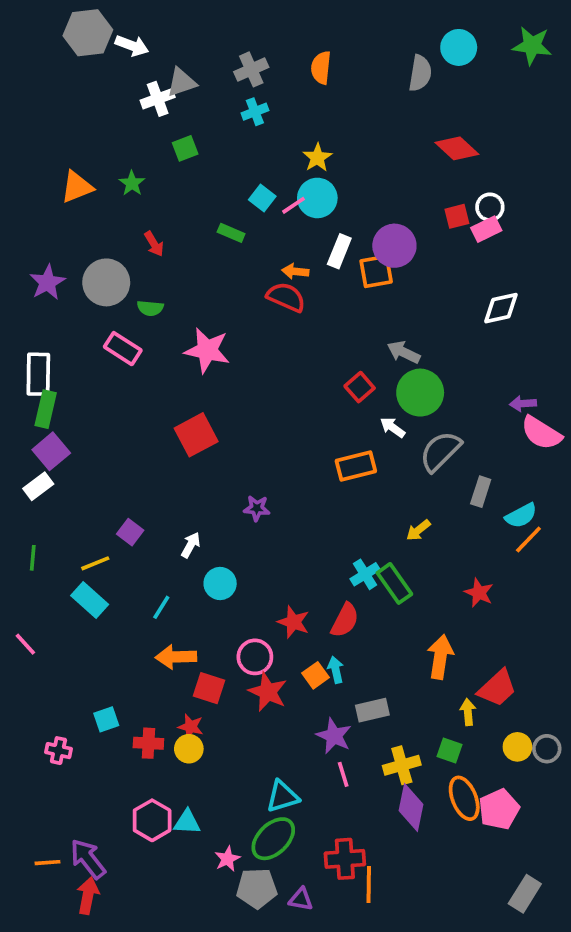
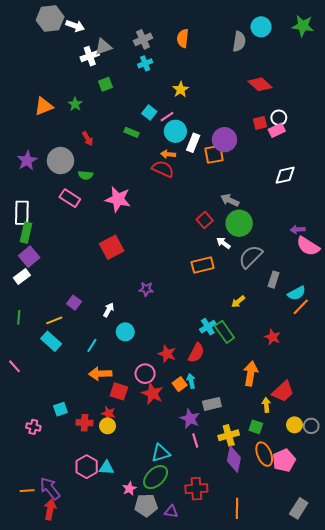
cyan circle: (317, 198) -> (175, 131), moved
orange line: (369, 885) -> (237, 508), moved

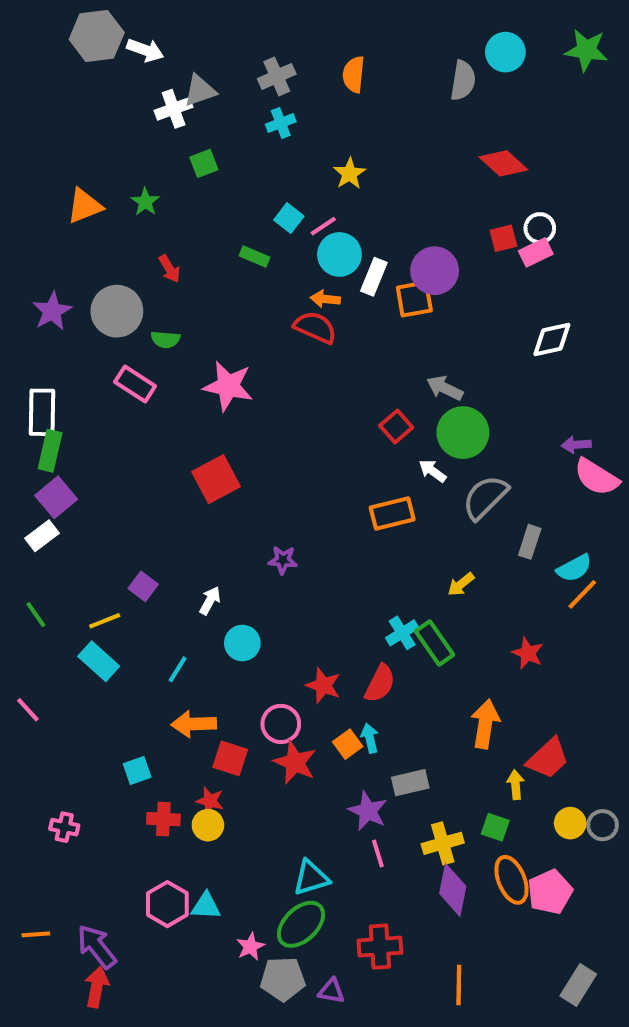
green line: (19, 317) -> (36, 615), turned -40
cyan square: (60, 409) -> (137, 770), moved
orange line: (27, 491) -> (36, 934), moved

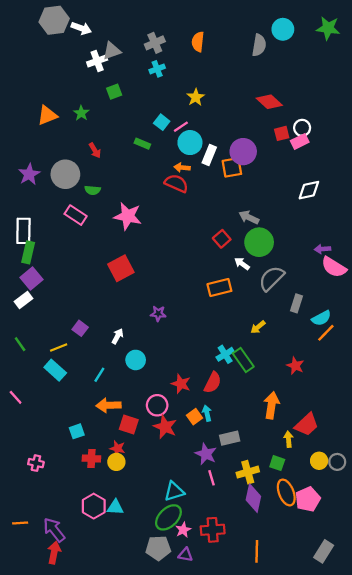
red diamond: (503, 163) -> (269, 102), moved
pink star: (250, 947) -> (183, 530), moved

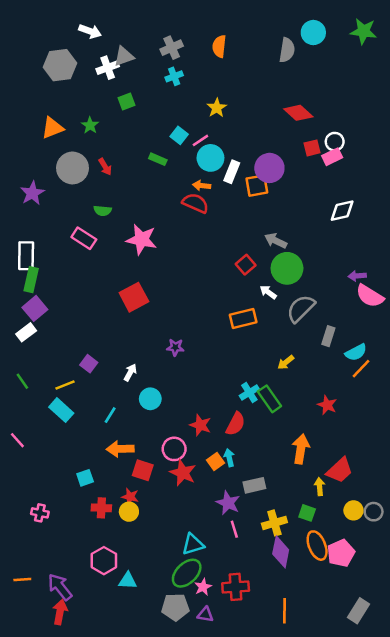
gray hexagon: (54, 20) -> (60, 65), moved
gray circle: (65, 174) -> (73, 168), moved
cyan triangle: (115, 507) -> (128, 581), moved

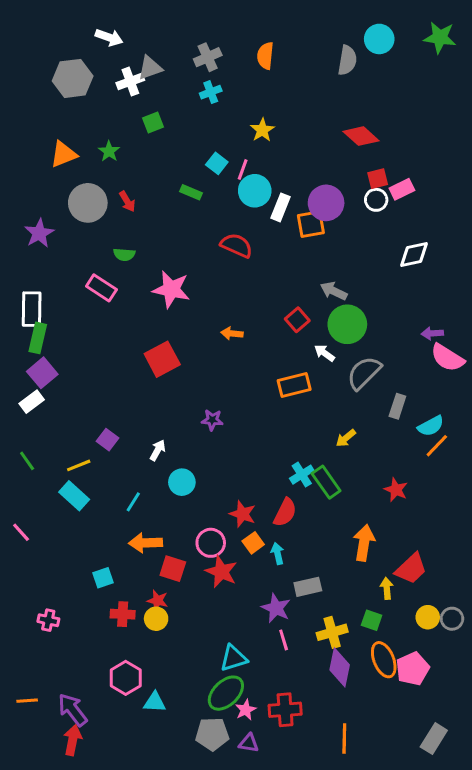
pink line: (200, 140) -> (243, 170), turned -36
white circle: (335, 142) -> (376, 200), moved
orange arrow: (202, 186) -> (232, 333), moved
orange square: (215, 461) -> (253, 543), moved

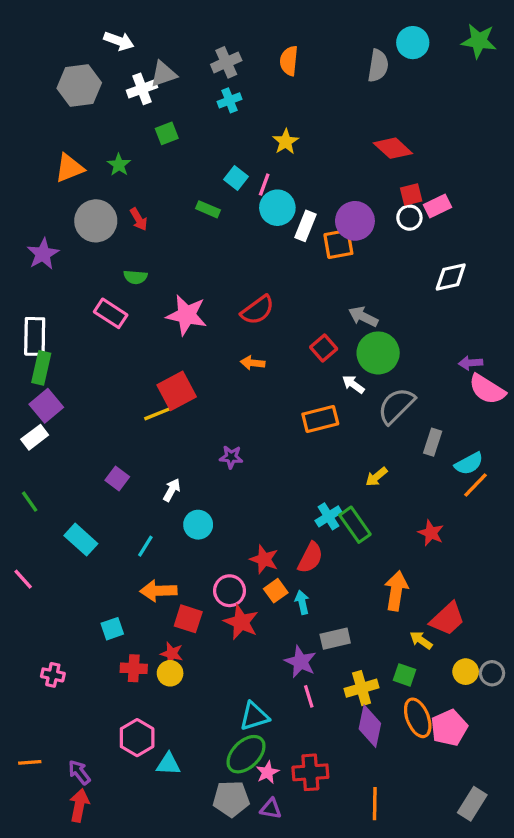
red semicircle: (237, 245) -> (258, 310), moved, turned 120
yellow line: (79, 465) -> (157, 414), moved
yellow arrow: (387, 588) -> (421, 640), turned -50
purple arrow: (73, 710) -> (79, 772), size x0.7

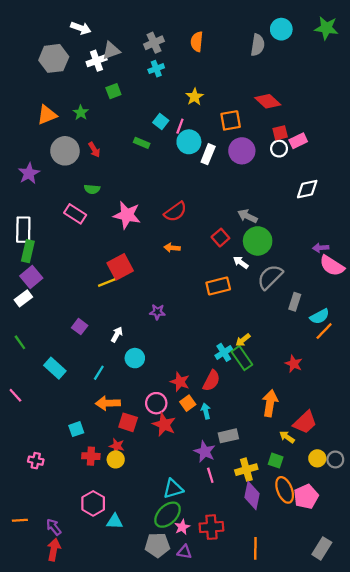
orange square: (338, 244) -> (231, 120), moved
yellow arrow: (376, 477) -> (243, 340), moved

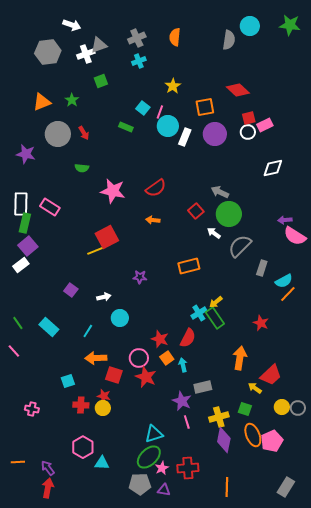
purple star: (29, 173) -> (26, 154), turned -30
pink rectangle: (75, 214) -> (50, 207), moved
orange rectangle: (218, 286) -> (189, 266), moved
white arrow: (117, 334) -> (104, 297), turned 48
green line: (20, 342) -> (18, 323), moved

